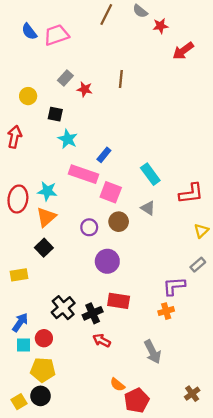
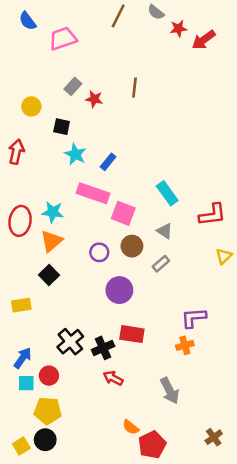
blue semicircle: (29, 32) -> (28, 21), moved
red arrow: (183, 51) -> (204, 40), moved
blue rectangle: (104, 155) -> (108, 162), moved
gray rectangle: (198, 265) -> (161, 264), moved

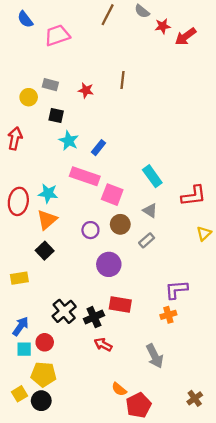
gray rectangle: (73, 86) -> (50, 85), moved, turned 63
yellow square: (21, 446) -> (19, 394), moved

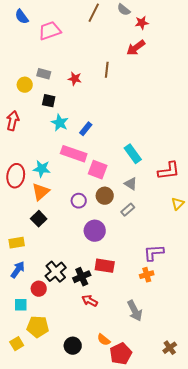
red arrow: (186, 36) -> (136, 48), moved
blue arrow: (21, 326) -> (18, 270), moved
red circle: (45, 342) -> (39, 289), moved
black circle: (41, 401) -> (73, 346), moved

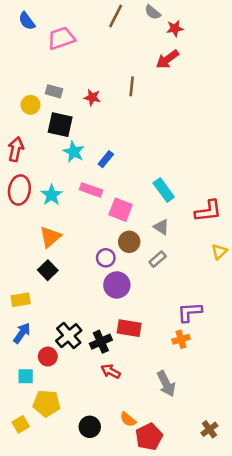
black square: (49, 101) -> (60, 125), size x1.5
pink rectangle: (74, 154) -> (91, 190), size x0.7
cyan star: (42, 169) -> (51, 195), moved, turned 30
red ellipse: (16, 176) -> (19, 190), moved
purple circle: (79, 201) -> (106, 258), moved

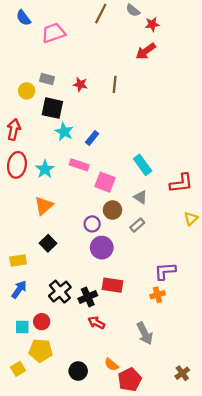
brown line: (132, 86) -> (115, 84), moved
black square: (48, 270) -> (48, 243), moved
red circle: (48, 357) -> (42, 322), moved

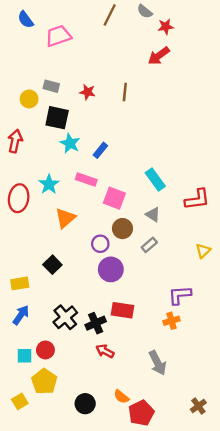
red ellipse: (17, 165) -> (19, 198), moved
orange triangle: (44, 206) -> (65, 218), moved
yellow triangle: (191, 219) -> (203, 251), moved
yellow pentagon: (41, 351) -> (44, 381), turned 30

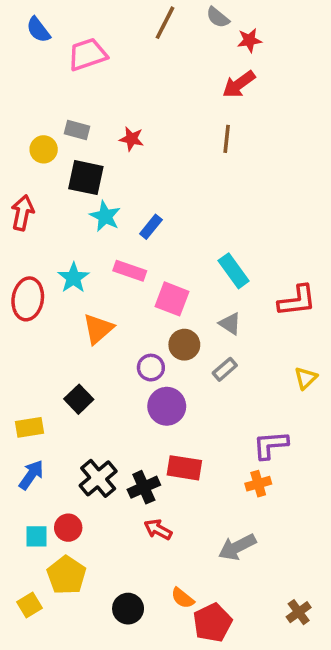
brown line: (125, 92) -> (227, 139), moved
gray arrow: (158, 363) -> (237, 547), turned 90

